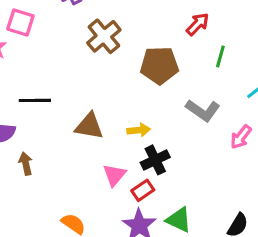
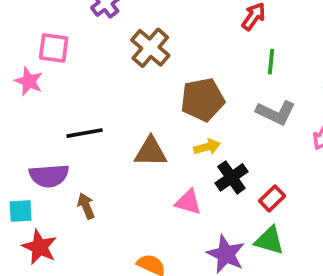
green line: (220, 57) -> (271, 62), moved
brown pentagon: (159, 65) -> (202, 100), moved
pink triangle: (114, 175) -> (188, 202), turned -45
red rectangle: (143, 190) -> (272, 198), moved

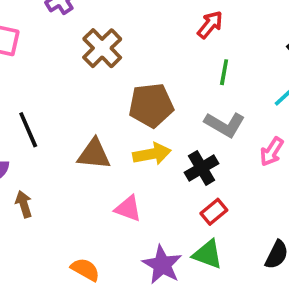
black line: (85, 133) -> (28, 130), turned 72
yellow arrow: (207, 147) -> (152, 154), size x1.4
black cross: (231, 177) -> (202, 168), moved

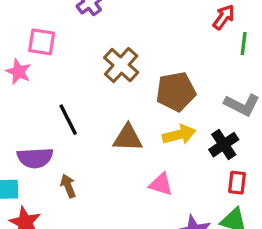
brown cross: (102, 48) -> (121, 65), moved
green line: (224, 72) -> (244, 44), moved
red rectangle: (214, 212) -> (237, 183), turned -40

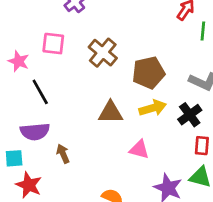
pink square: (42, 42) -> (53, 44), moved
black line: (68, 120) -> (40, 92), moved

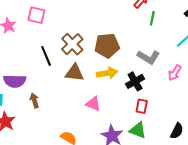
brown cross: (103, 53) -> (72, 44), moved
black line: (40, 92) -> (46, 56), moved

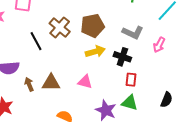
brown triangle: (74, 73) -> (51, 83), moved
black cross: (135, 81) -> (122, 57), turned -36

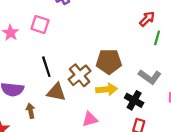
brown cross: (60, 27) -> (80, 75), moved
pink triangle: (85, 82) -> (90, 119), turned -42
brown triangle: (51, 83) -> (56, 92), moved

